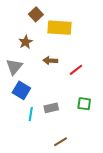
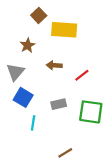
green square: (84, 104) -> (91, 112), size x1.6
gray rectangle: (51, 108) -> (59, 104), moved

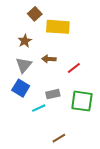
gray triangle: (15, 72) -> (24, 65), moved
cyan line: (33, 123) -> (39, 108), moved, turned 56

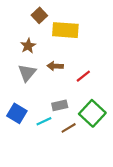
blue square: (21, 88) -> (17, 113), moved
green square: (82, 101) -> (92, 113), turned 35
brown line: (59, 138) -> (69, 128), moved

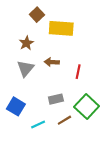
red line: (83, 76) -> (78, 72), turned -40
cyan line: (44, 121) -> (38, 124), moved

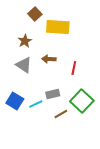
gray triangle: (25, 68) -> (24, 65), turned -36
cyan line: (38, 124) -> (36, 104), moved

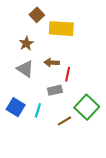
red line: (74, 68) -> (68, 74), moved
gray rectangle: (53, 94) -> (55, 90), moved
cyan line: (36, 104) -> (38, 110), turned -48

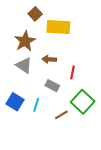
brown star: (26, 43) -> (25, 41), size x1.5
red line: (68, 74) -> (73, 72), moved
gray rectangle: (55, 90) -> (52, 86), turned 40

